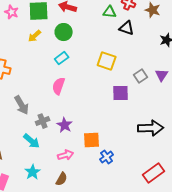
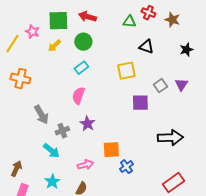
pink star: (12, 12) -> (32, 32), moved
black triangle: (127, 28) -> (146, 47), moved
yellow square: (107, 61) -> (126, 71), turned -30
purple star: (65, 125) -> (87, 124), moved

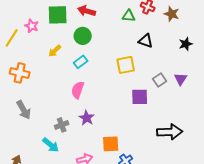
yellow arrow: (54, 46) -> (55, 51), moved
gray arrow: (41, 115) -> (24, 110), moved

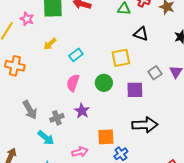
green circle: (83, 36) -> (104, 83), moved
gray arrow: (24, 110) -> (30, 110), moved
black arrow: (170, 132) -> (145, 125), moved

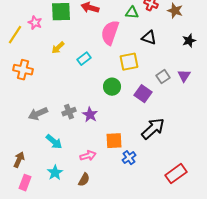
pink semicircle: (73, 83) -> (110, 33), moved, size x1.4
purple square: (135, 90) -> (143, 94), turned 36
gray arrow: (30, 110) -> (38, 114), turned 96
gray cross: (57, 118) -> (69, 112), moved
black arrow: (145, 125) -> (153, 129), turned -40

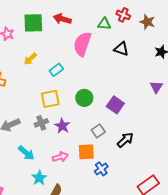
yellow square: (129, 62) -> (50, 99), moved
gray square: (163, 77) -> (98, 131), moved
black arrow: (153, 129) -> (125, 140), size x0.7
pink arrow: (88, 156) -> (60, 157), moved
cyan star: (55, 173) -> (39, 178), moved

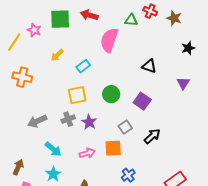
black triangle: (121, 49) -> (149, 66), moved
blue cross: (101, 169) -> (128, 175), moved
cyan star: (39, 178) -> (53, 174), moved

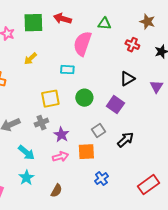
red cross: (150, 11) -> (132, 45), moved
cyan rectangle: (83, 66) -> (67, 70), moved, turned 40
black triangle: (149, 66) -> (127, 79), moved, turned -49
purple star: (89, 122) -> (61, 135), moved

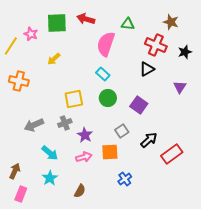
red cross: (132, 45) -> (156, 45), size x1.5
cyan rectangle: (67, 70) -> (103, 74), moved, turned 40
black triangle: (127, 79) -> (147, 69), moved
red rectangle: (148, 185) -> (172, 154), moved

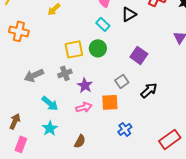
black triangle: (147, 69) -> (129, 14), moved
green circle: (108, 98) -> (98, 48), moved
red rectangle: (172, 154) -> (170, 139), moved

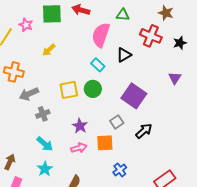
purple square: (139, 55) -> (134, 96), size x1.4
gray cross: (65, 73) -> (43, 114), moved
gray arrow: (34, 75) -> (29, 94), moved

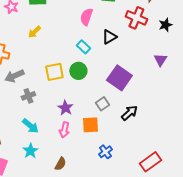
pink semicircle: (101, 35) -> (86, 17), size x0.7
pink arrow: (79, 148) -> (64, 130), turned 119

